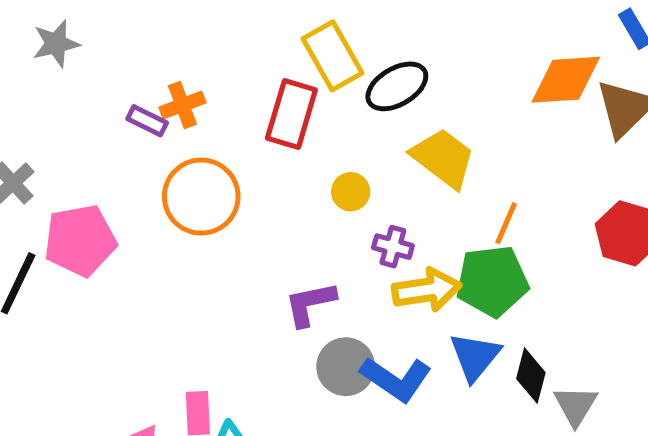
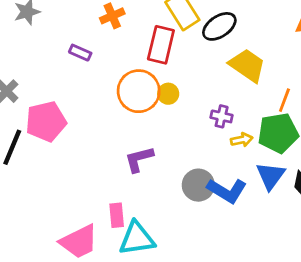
orange cross: (182, 105) -> (112, 16), moved
yellow circle: (351, 192) -> (168, 94), moved
orange circle: (201, 197) -> (139, 91), moved
yellow arrow: (427, 290) -> (242, 140), size x0.6
purple L-shape: (310, 304) -> (139, 159), moved

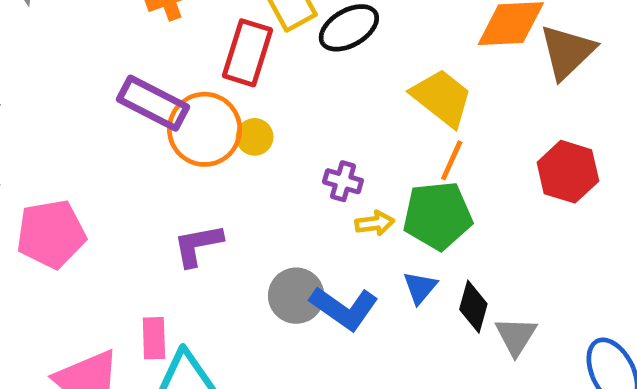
purple rectangle: (80, 53) -> (153, 103), moved, size x1.8
yellow trapezoid: (247, 65) -> (442, 98), moved
pink pentagon: (46, 121) -> (51, 234), moved
blue triangle: (271, 176) -> (420, 288), size x0.7

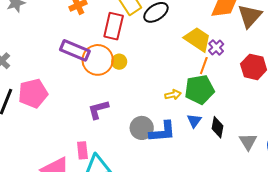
purple cross: (343, 181) -> (216, 47), moved, turned 35
pink pentagon: (51, 234) -> (33, 93), moved
blue L-shape: (344, 308) -> (163, 132), turned -36
gray triangle: (516, 336) -> (248, 142), moved

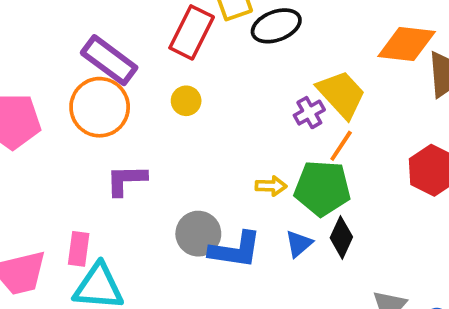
purple cross: (216, 47) -> (309, 113), moved
orange circle: (98, 60) -> (100, 107), moved
black diamond: (217, 127) -> (341, 237), moved

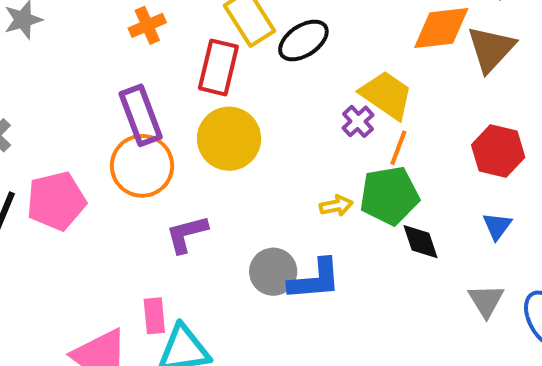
purple rectangle: (109, 60) -> (141, 115), turned 46
yellow circle: (186, 101) -> (229, 139), size x2.0
black diamond: (341, 237) -> (421, 242), turned -30
blue triangle: (299, 244) -> (497, 226), moved

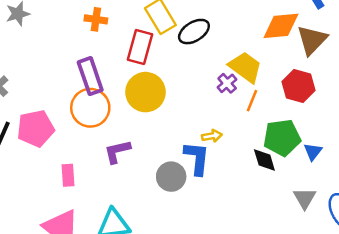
orange cross: (147, 25) -> (96, 19), turned 30
red hexagon: (498, 151) -> (298, 86), moved
green pentagon: (389, 196) -> (282, 138), moved
blue L-shape: (315, 280) -> (197, 158), moved, turned -81
pink rectangle: (154, 316) -> (68, 175), moved

